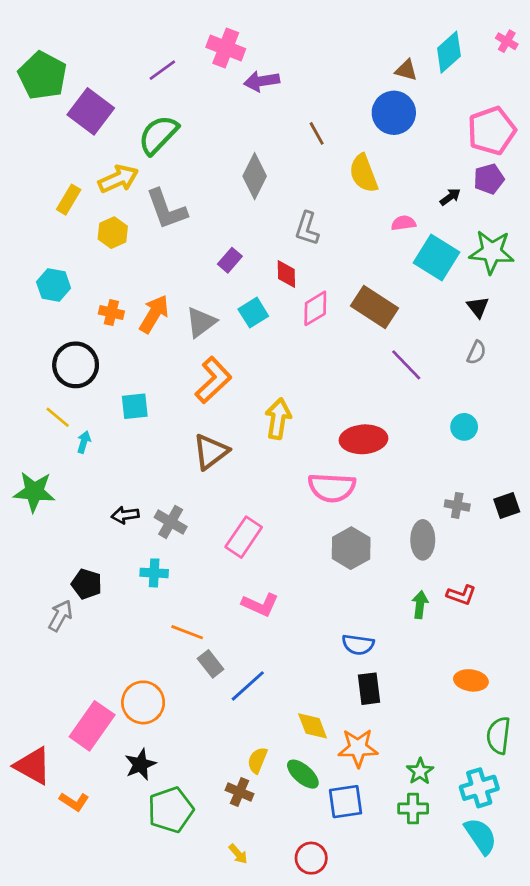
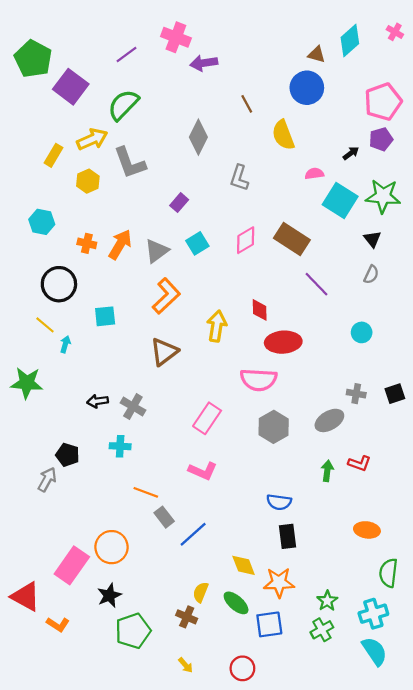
red diamond: (286, 274) -> (260, 310), moved
pink rectangle: (244, 537) -> (207, 418), moved
gray ellipse: (423, 540) -> (329, 420), turned 60
green cross: (413, 809) -> (322, 630), turned -30

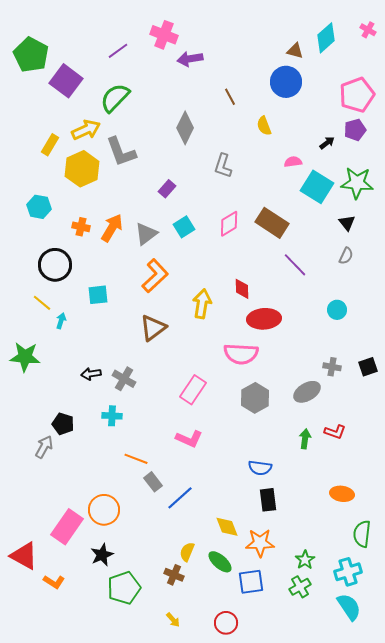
yellow semicircle: (283, 135) -> (264, 126), size x0.7
yellow hexagon: (88, 181) -> (82, 169), size x1.6

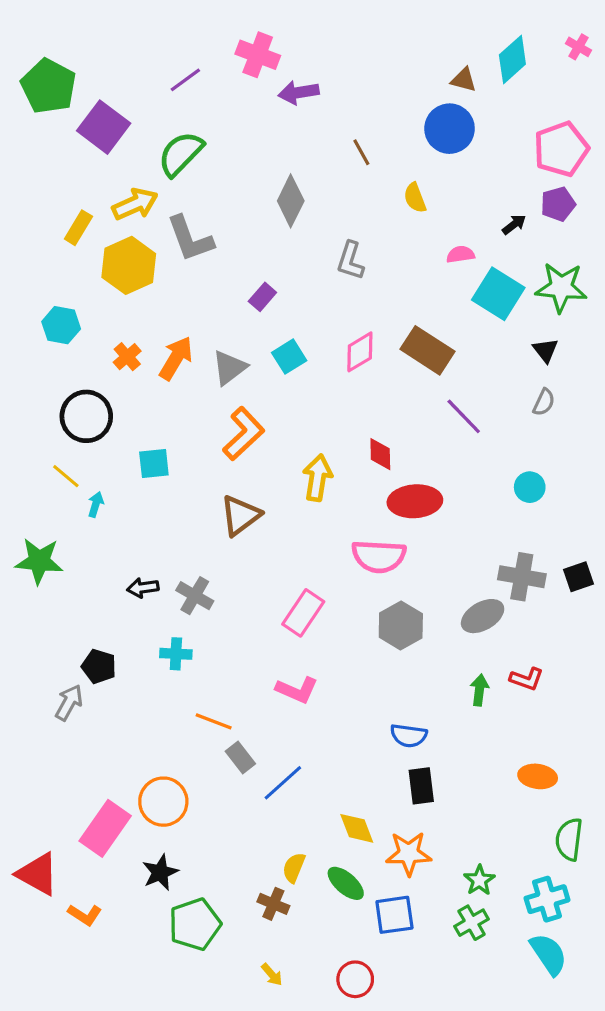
orange cross: (81, 227) -> (127, 357), turned 36
gray cross: (332, 367) -> (522, 577), size x1.6

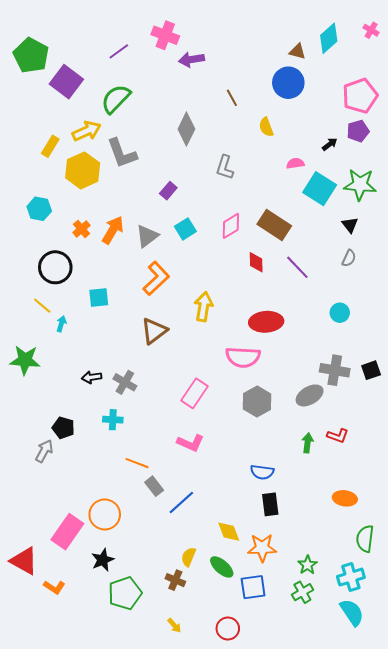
red diamond: (380, 454) -> (256, 262), moved

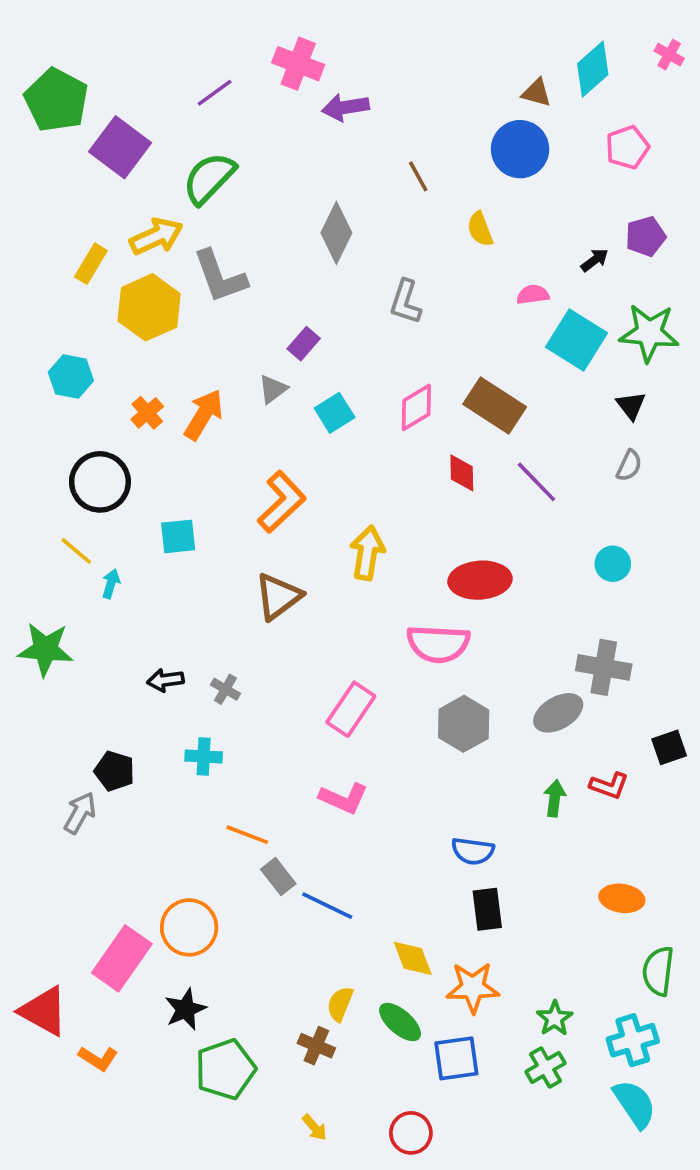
pink pentagon: (360, 96) -> (627, 147), moved, size x0.7
gray triangle: (147, 236) -> (273, 389), moved, size x0.7
black square: (371, 370) -> (669, 747), moved
gray cross: (125, 382) -> (225, 689), size x0.7
blue line: (181, 502) -> (327, 906), turned 68

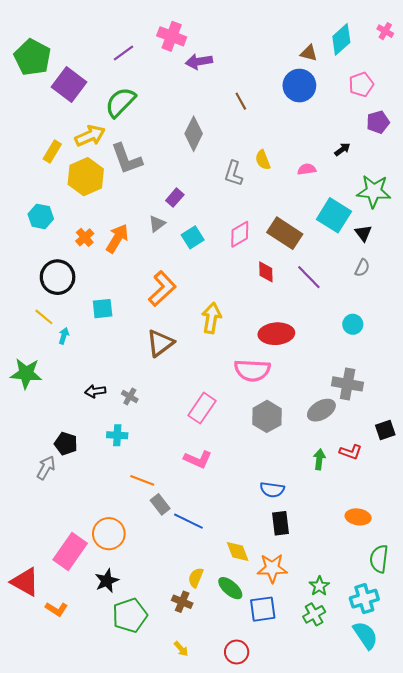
yellow semicircle: (480, 229) -> (263, 160), moved
purple pentagon: (646, 236) -> (378, 122), moved
cyan square: (576, 340) -> (334, 215), moved

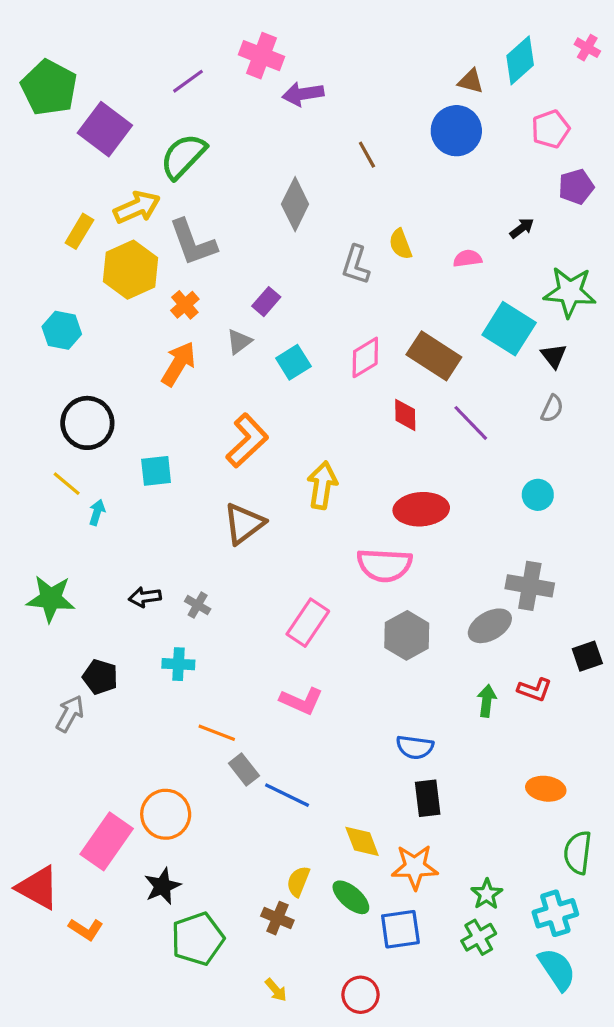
orange cross: (85, 237) -> (185, 305), moved
green star: (26, 373) -> (51, 599), moved

